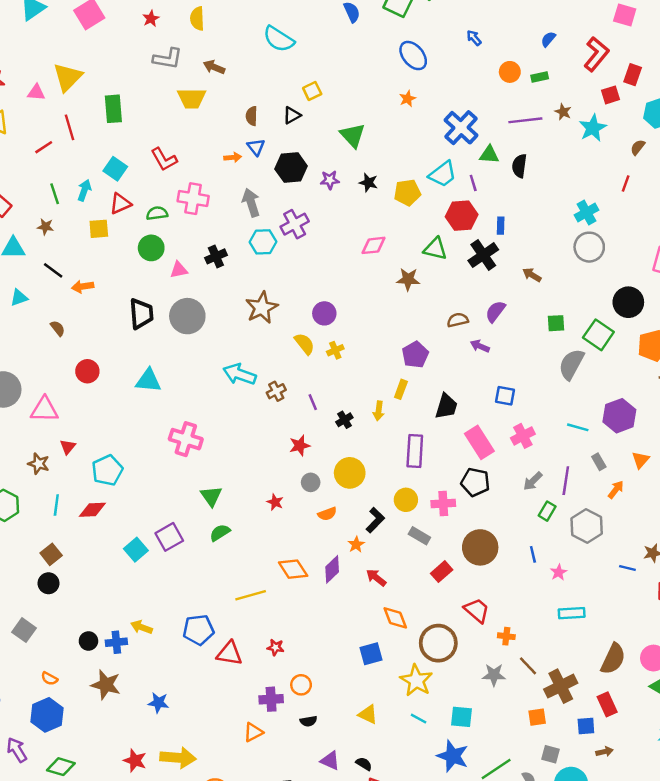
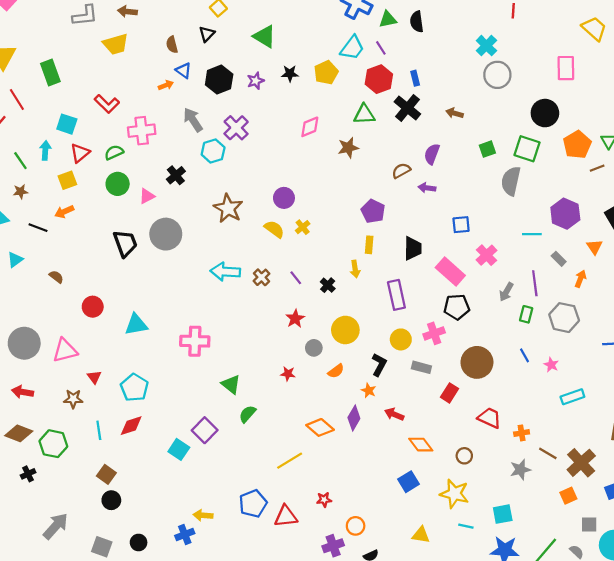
orange arrow: (83, 286) -> (64, 212), moved
cyan triangle: (148, 381) -> (136, 324), moved
black circle: (88, 641) -> (139, 542), moved
brown circle: (438, 643) -> (464, 456), size x0.5

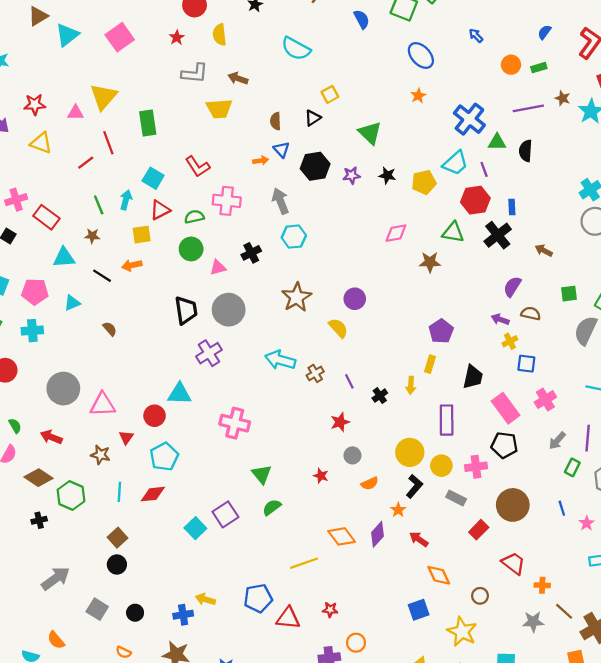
purple cross: (236, 128) -> (209, 353), moved
brown semicircle: (401, 171) -> (531, 313), moved, turned 30
yellow cross: (303, 227) -> (510, 341), moved
red circle: (93, 307) -> (155, 416), moved
yellow circle: (345, 330) -> (410, 452), moved

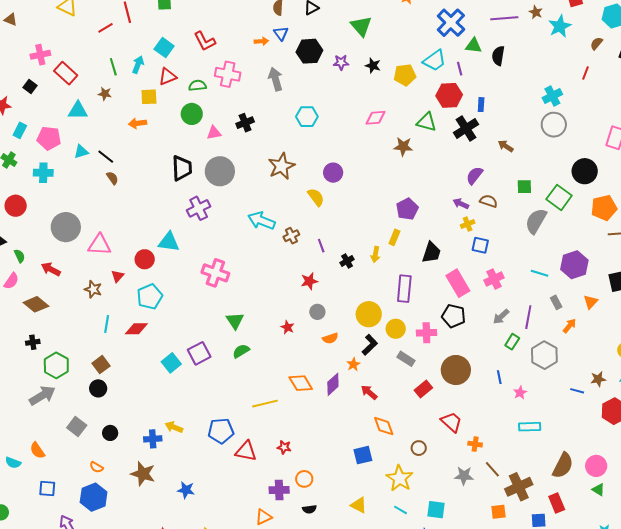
cyan hexagon: (294, 237) -> (307, 117), moved
black line: (102, 276) -> (106, 157), moved
green hexagon: (71, 495) -> (56, 365), moved

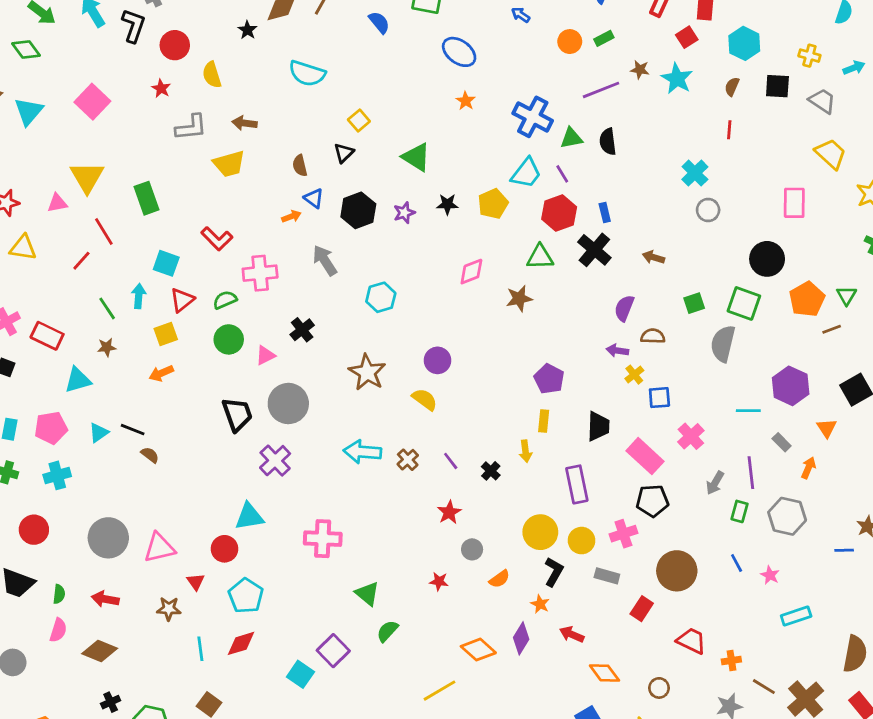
gray circle: (554, 125) -> (708, 210), size x0.7
green semicircle: (20, 256) -> (59, 594), turned 48

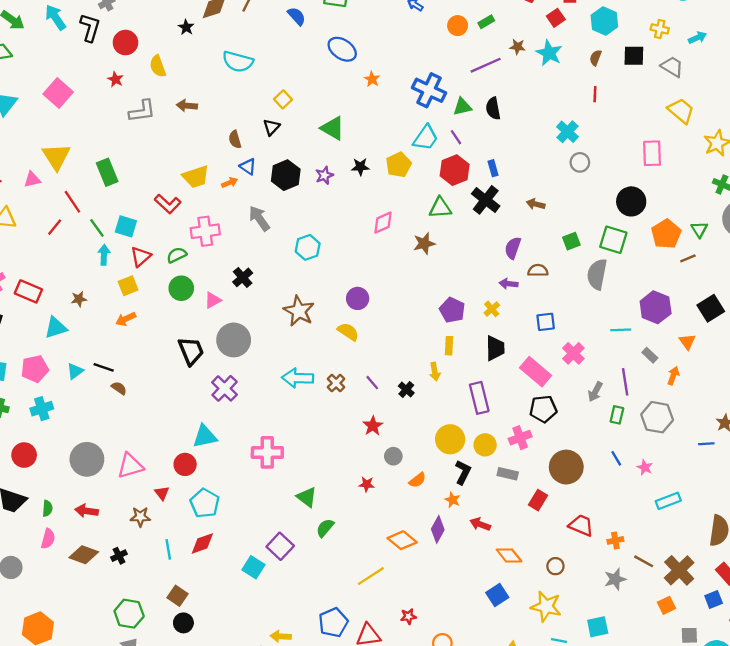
blue ellipse: (459, 52) -> (342, 49), moved
yellow trapezoid: (229, 164) -> (196, 177), moved
green line: (107, 308) -> (97, 228), moved
yellow cross: (634, 375) -> (492, 309), moved
black cross: (111, 702) -> (119, 556), moved

